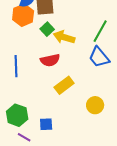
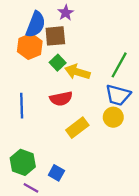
blue trapezoid: (99, 57) -> (118, 95), turned -35
yellow circle: (95, 105) -> (113, 117), moved
blue square: (46, 124) -> (56, 173), turned 32

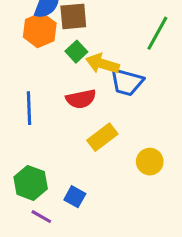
green line: (119, 65) -> (157, 33), moved
blue trapezoid: (118, 95) -> (127, 82), moved
yellow circle: (113, 117) -> (150, 162), moved

